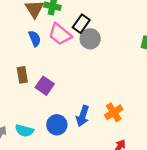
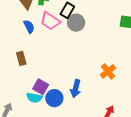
purple square: (45, 86) -> (41, 87), moved
orange cross: (114, 112) -> (108, 71), moved
cyan semicircle: (24, 131) -> (34, 98), moved

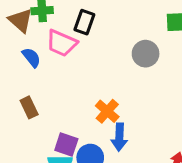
gray circle: (76, 23) -> (146, 54), moved
orange cross: (108, 71) -> (107, 111), moved

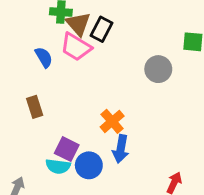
brown triangle: (21, 21) -> (78, 24), moved

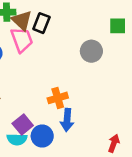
pink trapezoid: (76, 47) -> (22, 40), turned -136
orange cross: (112, 121) -> (58, 98), turned 30
purple square: (67, 149) -> (23, 124), turned 30

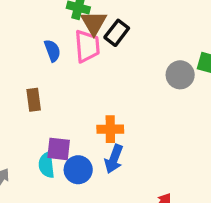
gray circle: (91, 51) -> (180, 75), moved
purple square: (23, 124) -> (59, 149), turned 30
cyan semicircle: (17, 139) -> (46, 165), turned 66

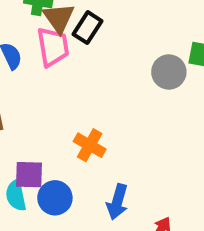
orange cross: (110, 129) -> (90, 145), turned 35
blue arrow: (114, 159) -> (117, 202), moved

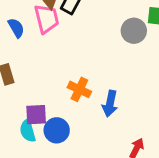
blue arrow: (117, 202) -> (110, 104), moved

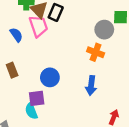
orange cross: (79, 89) -> (96, 52), moved
blue circle: (57, 130) -> (50, 77), moved

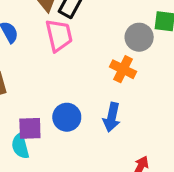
pink trapezoid: (38, 26) -> (59, 35), moved
blue circle: (50, 77) -> (67, 117), moved

